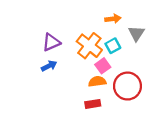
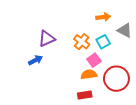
gray triangle: (136, 33) -> (125, 30), turned -35
orange cross: (89, 46) -> (82, 42), size x0.7
blue arrow: (49, 66) -> (35, 60), moved

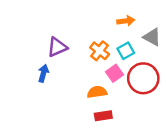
blue arrow: (35, 60) -> (43, 73), turned -48
orange semicircle: (89, 74) -> (97, 92), moved
red circle: (116, 79) -> (143, 78), moved

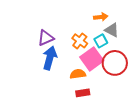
gray triangle: (152, 37) -> (112, 30), moved
blue arrow: (43, 73) -> (50, 58), moved, size x1.6
pink square: (115, 73) -> (92, 59), size x1.6

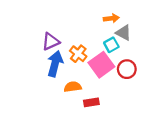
orange cross: (80, 41) -> (78, 54), moved
red circle: (115, 63) -> (127, 69), size x0.7
orange semicircle: (78, 74) -> (73, 87), moved

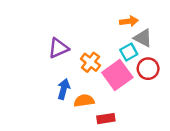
blue arrow: (55, 64) -> (64, 89), moved, size x0.7
red circle: (127, 69) -> (148, 69), moved

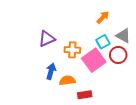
orange arrow: (129, 21) -> (103, 17), turned -40
gray triangle: (143, 38) -> (123, 36), moved
orange cross: (90, 62) -> (72, 50), turned -35

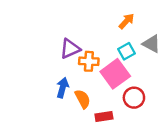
purple triangle: (47, 39) -> (70, 49), moved
red circle: (118, 55) -> (134, 98), moved
orange semicircle: (67, 80) -> (83, 99), turned 70

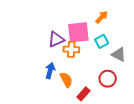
gray triangle: (152, 44) -> (119, 54), moved
pink square: (115, 74) -> (78, 32), moved, turned 30
red rectangle: (104, 116) -> (83, 94), turned -40

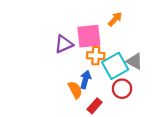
cyan square: (102, 41) -> (115, 66), moved, size x1.6
orange cross: (71, 49) -> (96, 56), moved
blue arrow: (50, 71) -> (85, 80), moved

